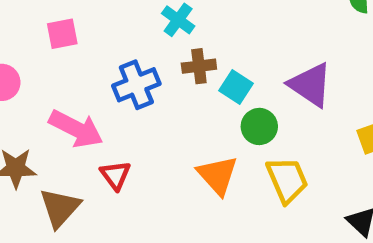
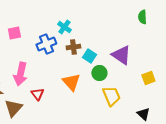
blue cross: (136, 85) -> (46, 44), moved
pink arrow: (76, 129) -> (20, 74), turned 75
orange triangle: (218, 175) -> (71, 82), moved

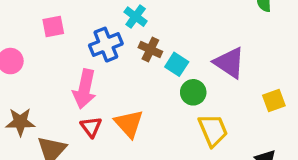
brown cross: (73, 47) -> (150, 49), turned 32
pink arrow: (20, 74) -> (84, 89), moved
orange triangle: (71, 82) -> (129, 124), moved

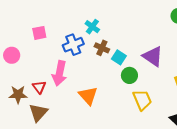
red triangle: (91, 127) -> (39, 87), moved

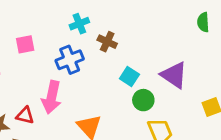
cyan cross: (92, 27) -> (79, 24), moved, turned 32
brown cross: (102, 48) -> (107, 42), moved
red triangle: (39, 87) -> (25, 115), turned -40

